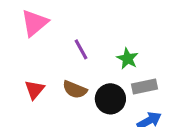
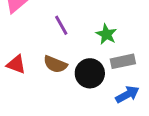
red triangle: (34, 90) -> (16, 64), turned -50

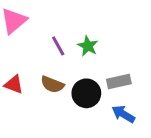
green star: (106, 34) -> (88, 46), moved
blue arrow: (127, 94) -> (123, 114), turned -120

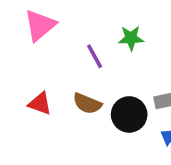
green star: (88, 46) -> (131, 38), moved, turned -30

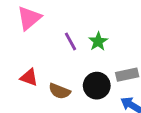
green star: (131, 38) -> (98, 41), moved, turned -30
brown semicircle: (87, 104) -> (59, 91), moved

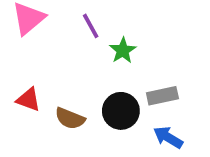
purple line: (70, 41) -> (91, 26), moved

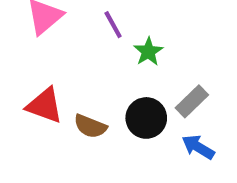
gray rectangle: (162, 96) -> (192, 101), turned -32
red triangle: (28, 100) -> (45, 106), size x1.4

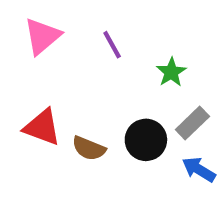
green star: (148, 52) -> (171, 72), moved

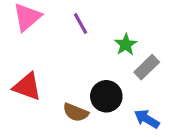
gray rectangle: (192, 123) -> (147, 67), moved
brown semicircle: (89, 148) -> (76, 112), moved

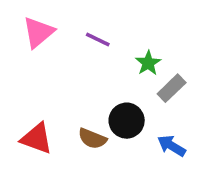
purple line: (80, 24) -> (98, 40), turned -35
red triangle: (27, 87) -> (37, 139), moved

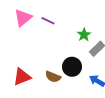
purple line: (98, 40) -> (48, 21), moved
red triangle: (37, 139) -> (22, 77), turned -42

